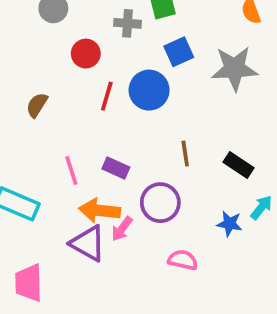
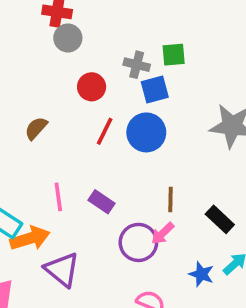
blue square: (179, 52) -> (155, 90), moved
orange arrow: (100, 211) -> (30, 238), moved, turned 147
pink arrow: (122, 229) -> (163, 233), moved

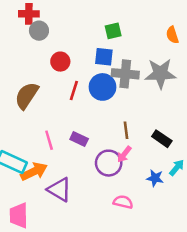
gray cross: (137, 65) -> (125, 74), moved, size x1.5
blue square: (155, 90) -> (104, 57), turned 30
brown semicircle: (36, 128) -> (27, 96), size x1.6

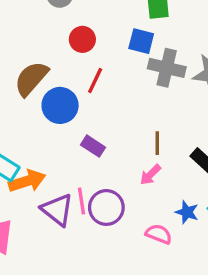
blue circle: (102, 87) -> (60, 105), moved
pink line: (49, 140) -> (81, 201), moved
purple circle: (109, 163) -> (106, 207), moved
pink semicircle: (123, 202) -> (159, 234), moved

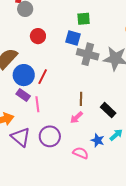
red line: (95, 81) -> (43, 77), moved
purple rectangle: (93, 146) -> (23, 95), moved
pink line: (81, 201) -> (37, 104), moved

